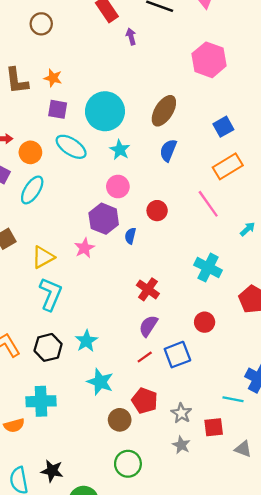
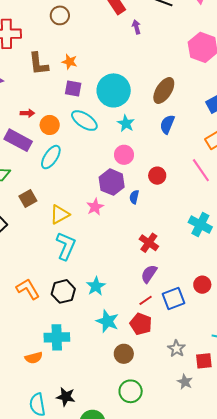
red circle: (205, 322) -> (202, 285), moved
red pentagon: (145, 401) -> (141, 324), moved
gray star: (181, 445) -> (185, 382), moved

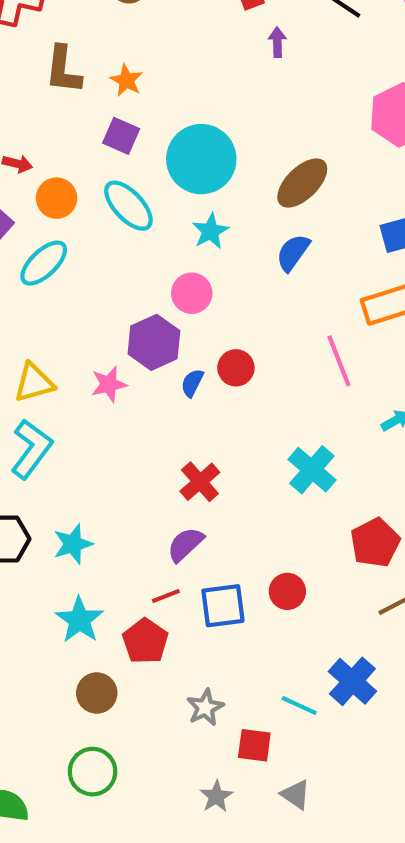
red circle: (157, 176) -> (236, 368), moved
gray star: (185, 382) -> (216, 796), moved

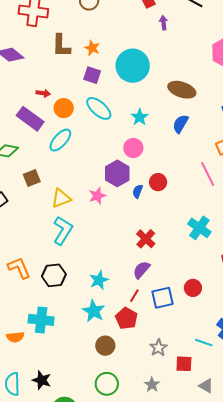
cyan circle: (201, 159) -> (133, 66), moved
brown ellipse: (302, 183) -> (182, 90), turned 68
cyan star: (73, 544) -> (99, 280), moved
red line: (166, 596) -> (134, 296), turned -32
gray star: (216, 796) -> (152, 385), moved

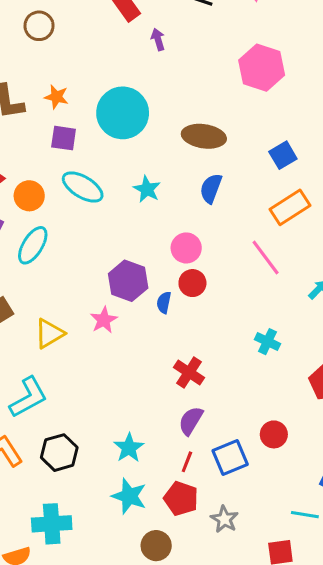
pink circle: (133, 148) -> (186, 248), moved
cyan cross: (199, 228) -> (268, 342), size x0.7
cyan L-shape: (63, 230) -> (28, 397), moved, turned 40
gray star: (158, 348) -> (224, 519), moved

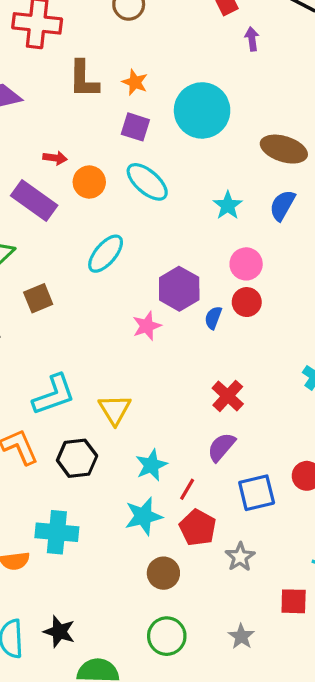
cyan star: (147, 189) -> (228, 206), moved
cyan ellipse: (33, 245) -> (106, 254), moved
yellow triangle: (49, 334) -> (115, 410), moved, turned -40
red line: (187, 462) -> (187, 489), moved
cyan star: (129, 496) -> (143, 516), turned 30

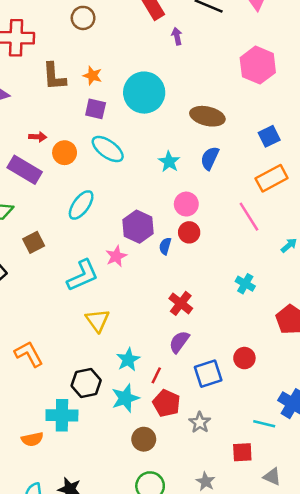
cyan L-shape: (54, 395) -> (83, 275), moved
black hexagon: (77, 458) -> (86, 383), moved

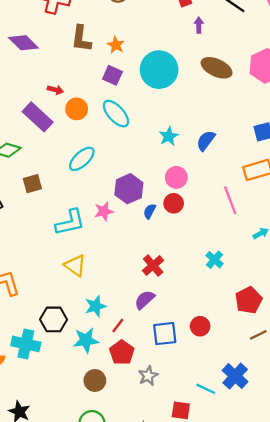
brown ellipse: (207, 116) -> (217, 68), moved
yellow triangle: (97, 320) -> (75, 265), turned -30

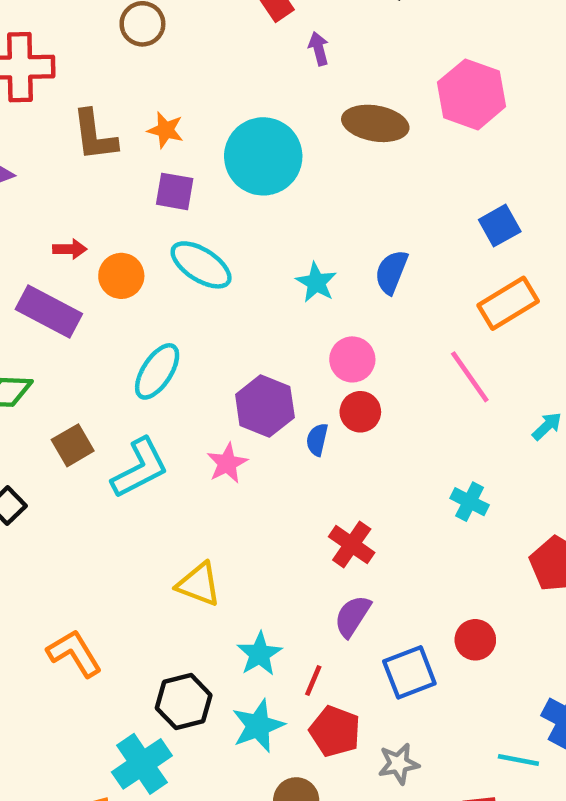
cyan L-shape: (70, 222) -> (140, 468), moved
cyan cross: (26, 344) -> (142, 764), turned -32
gray star: (148, 376) -> (399, 764), turned 30

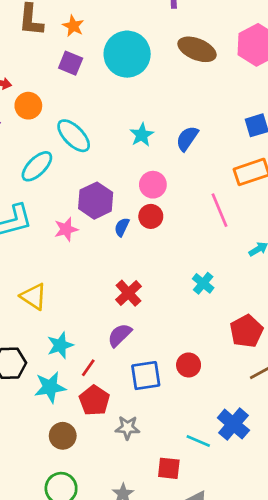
cyan ellipse: (201, 265) -> (74, 136), moved

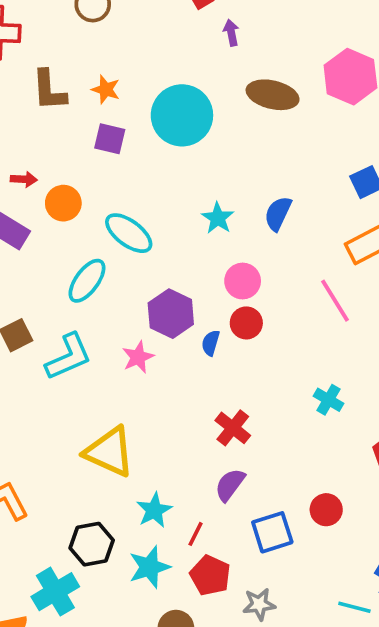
yellow triangle: (34, 297) -> (109, 452), size x1.4

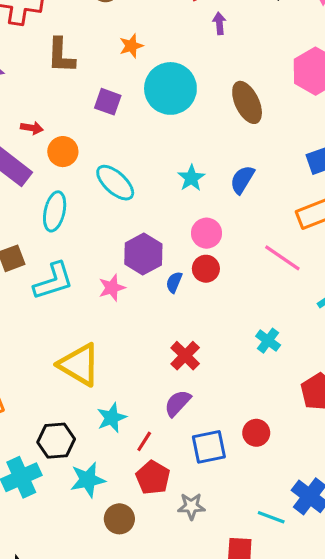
orange star: (106, 90) -> (131, 46), moved, turned 30
brown ellipse: (273, 95) -> (247, 102), moved, turned 45
cyan ellipse: (87, 281) -> (55, 211), moved, turned -30
pink line: (335, 301) -> (282, 258), turned -30
cyan star: (149, 567) -> (88, 480), moved

